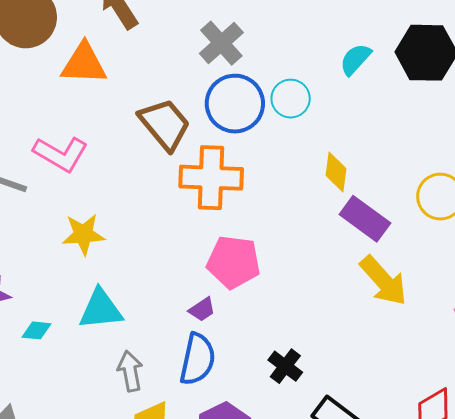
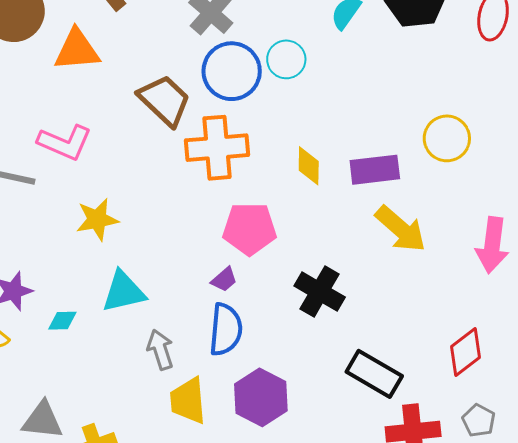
yellow diamond: (336, 172) -> (309, 166), moved
purple rectangle: (365, 219) -> (375, 170), turned -36
black cross: (285, 366) -> (320, 292), moved, size x1.4

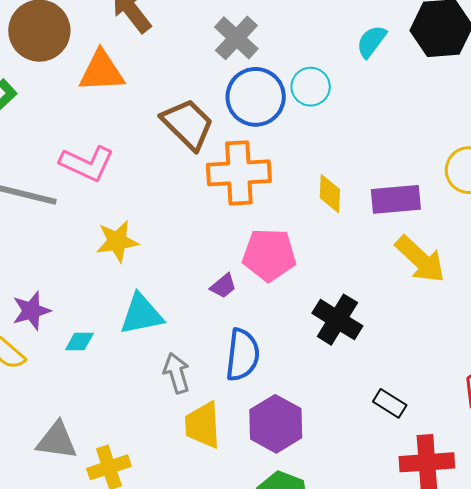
purple trapezoid: (224, 280) -> (223, 286), moved
black rectangle: (374, 374) -> (390, 403), size x0.6

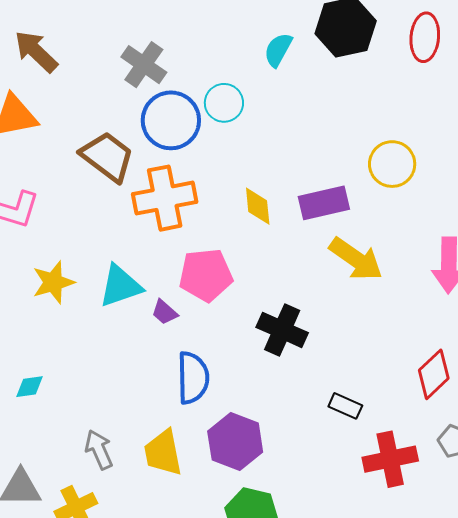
purple trapezoid: (223, 286) -> (165, 312), turned 88
cyan triangle: (141, 314) -> (120, 286), moved
gray arrow: (177, 373) -> (99, 450), moved

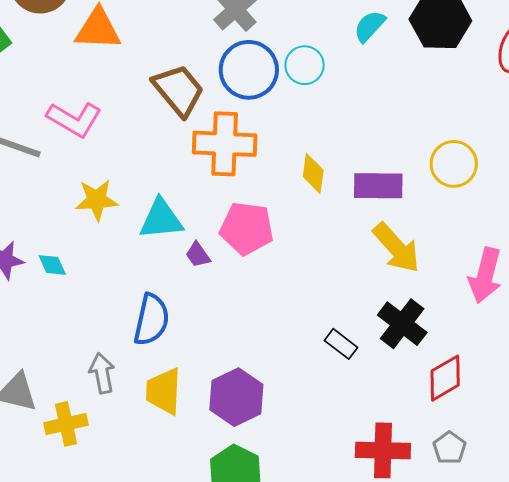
black cross: (282, 330) -> (402, 324), moved
blue semicircle: (193, 378) -> (151, 320), moved
cyan diamond: (30, 387) -> (52, 265), moved, turned 60
black rectangle: (345, 406) -> (341, 344), moved

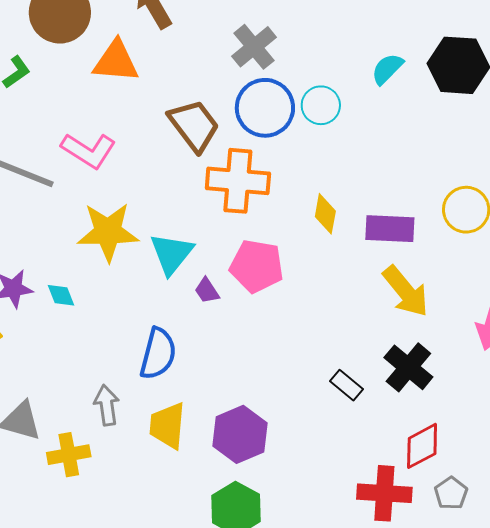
yellow star: (97, 200) -> (108, 232), size x1.4
cyan triangle: (161, 219) -> (172, 254), turned -48
red diamond: (445, 378) -> (422, 446), moved

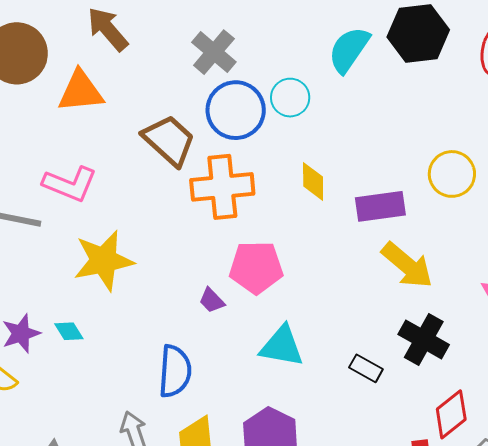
cyan semicircle: (387, 69) -> (349, 50), size x1.4
yellow diamond: (325, 214) -> (313, 182), moved
cyan triangle: (172, 254) -> (282, 346), moved, turned -48

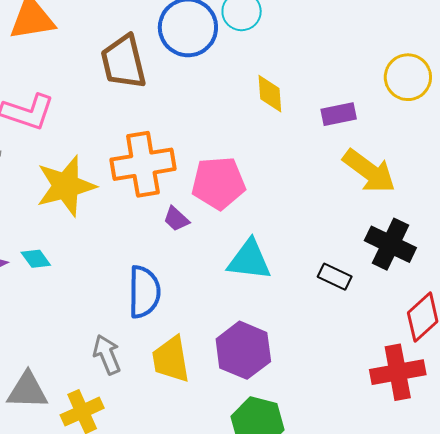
brown trapezoid: (169, 140) -> (123, 62), turned -142
orange cross: (222, 187) -> (143, 164), moved
purple rectangle: (380, 206) -> (339, 114), size x0.7

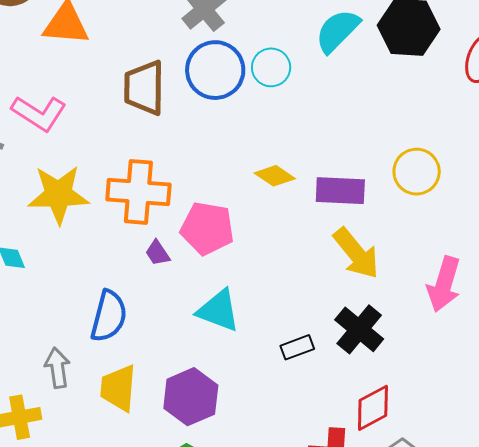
yellow diamond: (270, 94) -> (275, 176), moved, turned -66
purple rectangle: (339, 114) -> (340, 191), size x1.4
black rectangle: (335, 277) -> (297, 347), turned -60

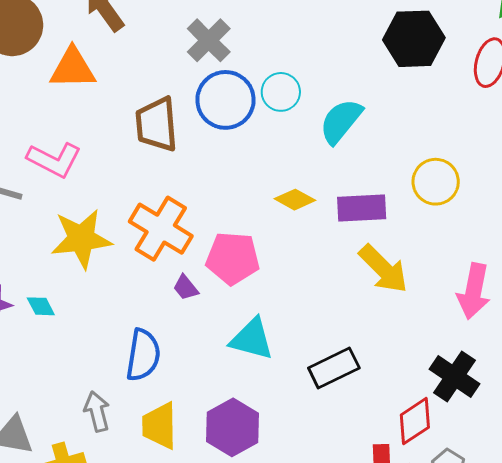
cyan semicircle: (337, 31) -> (341, 121), moved
orange cross: (138, 192) -> (161, 229), turned 32
black cross: (359, 329) -> (455, 377), moved
black rectangle: (297, 347) -> (334, 368), size x1.5

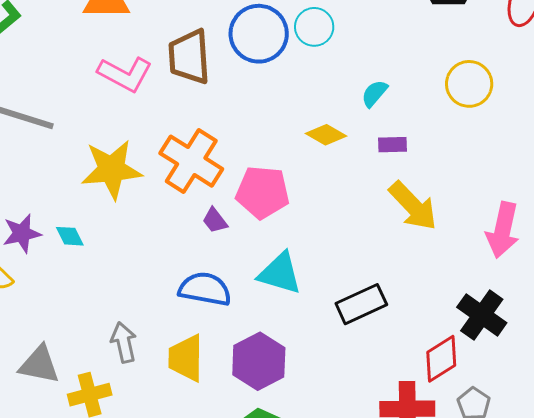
cyan semicircle: (341, 121) -> (374, 93), moved, size x0.6
pink L-shape: (54, 160) -> (125, 74), moved
yellow circle: (436, 182) -> (469, 84), moved
purple rectangle: (362, 208) -> (393, 145), size x0.6
blue semicircle: (143, 355) -> (205, 289), moved, turned -90

